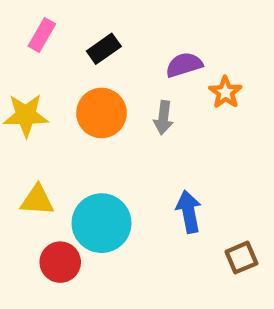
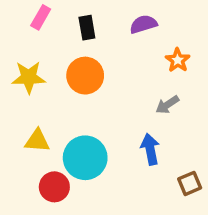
black rectangle: (104, 49) -> (87, 28), turned -65
purple semicircle: (184, 65) -> (143, 24), moved
gray arrow: (163, 118) -> (167, 105), moved, turned 50

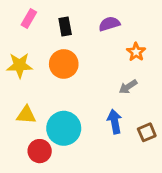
brown square: (190, 183) -> (147, 132), moved

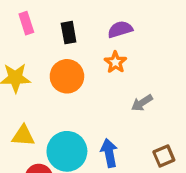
pink rectangle: (29, 18) -> (26, 23), turned -48
orange star: (136, 52) -> (115, 62), moved
blue arrow: (115, 122) -> (109, 153), moved

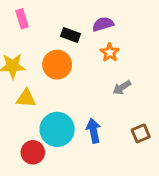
black rectangle: (69, 33) -> (71, 35), moved, turned -60
orange star: (115, 62) -> (110, 52), moved
yellow triangle: (23, 136) -> (26, 98), moved

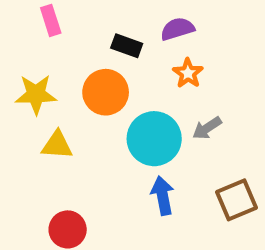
cyan circle: (57, 129) -> (154, 139), moved
brown square: (141, 133) -> (236, 200), size x1.4

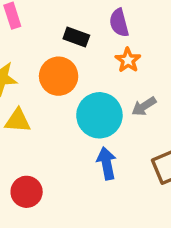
purple semicircle: (177, 29) -> (119, 23), turned -88

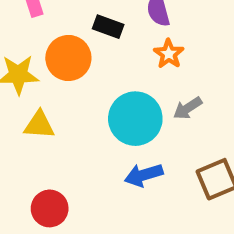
orange circle: (59, 76) -> (68, 58), moved
blue arrow: (107, 163) -> (144, 175), turned -96

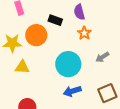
gray arrow: (188, 108) -> (102, 57), moved

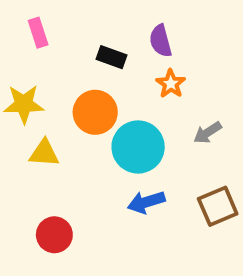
orange circle: (36, 35) -> (95, 112), moved

